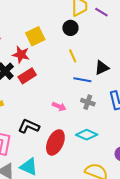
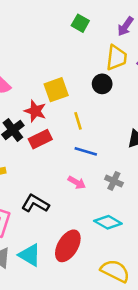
yellow line: (73, 56) -> (78, 121), moved
blue line: (82, 80) -> (86, 151), moved
red ellipse: (55, 142) -> (68, 246), moved

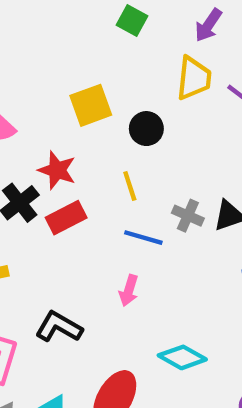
black circle: (102, 84) -> (146, 129), moved
yellow square: (56, 90) -> (91, 105), moved
gray cross: (114, 181) -> (188, 216), moved
pink arrow: (77, 183) -> (129, 291), turned 78

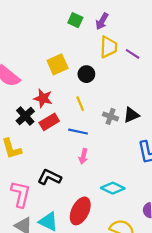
purple arrow: (208, 25) -> (102, 21), moved
blue line: (143, 238) -> (78, 132), moved

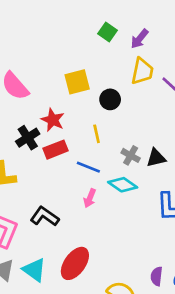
cyan diamond: (113, 188) -> (123, 185), moved

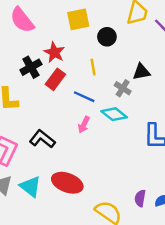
red rectangle: (55, 150) -> (55, 79), turned -35
black triangle: (156, 158) -> (141, 72), moved
red ellipse: (75, 263) -> (67, 183), turned 72

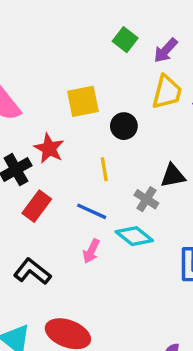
red rectangle: (55, 79) -> (37, 206), moved

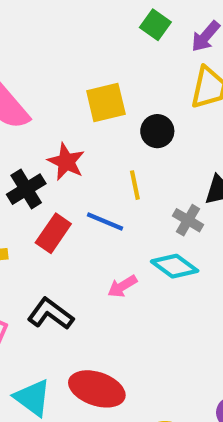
blue line: (92, 211) -> (105, 221), moved
pink arrow: (91, 251) -> (122, 286), turned 35

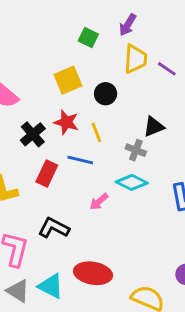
green square: (155, 25) -> (88, 37), moved
red star: (66, 162) -> (66, 122), moved
black cross: (26, 189) -> (33, 134), moved

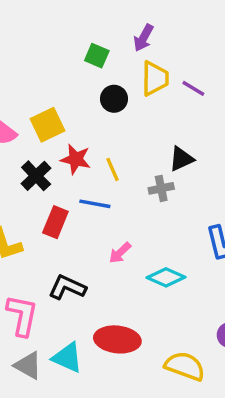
yellow square: (68, 80) -> (48, 125), moved
black circle: (106, 94) -> (114, 99), moved
gray cross: (136, 150) -> (161, 188), turned -30
cyan diamond: (132, 182) -> (166, 277), moved

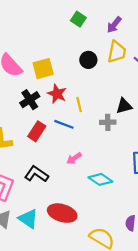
green square: (97, 56) -> (78, 19), moved

